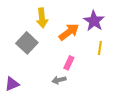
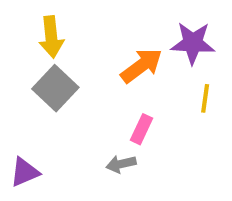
yellow arrow: (42, 18) -> (51, 37), moved
purple star: (94, 21) -> (193, 43), turned -30

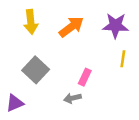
orange arrow: (142, 66) -> (71, 27), moved
gray square: (55, 88) -> (36, 70), moved

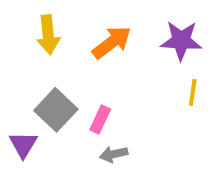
pink rectangle: (85, 77) -> (100, 119), moved
purple triangle: (15, 103) -> (23, 145), moved, turned -36

